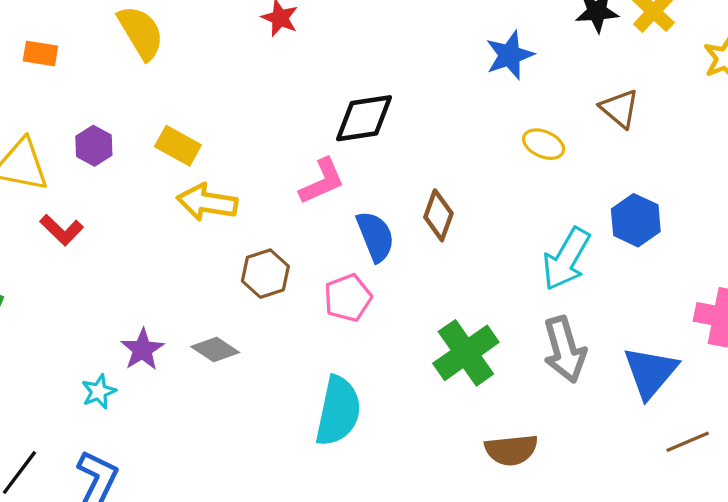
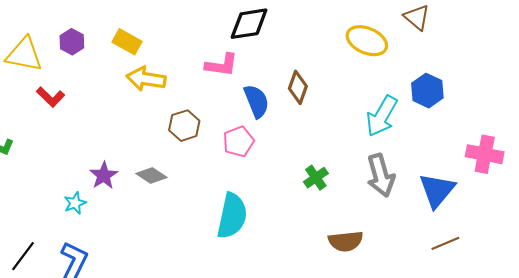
yellow ellipse: (544, 144) -> (367, 41), size x1.5
pink L-shape: (322, 181) -> (221, 65), turned 32
green cross: (466, 353) -> (316, 178), size x0.6
brown line: (688, 442) -> (445, 243), moved

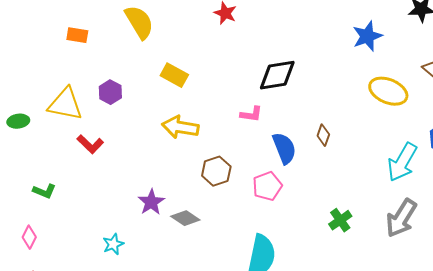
yellow rectangle: (127, 42) -> (174, 75), moved
pink L-shape: (221, 65) -> (251, 114), size x0.7
brown diamond: (298, 87) -> (323, 135), size x0.7
purple star: (104, 175) -> (151, 202), moved
gray arrow: (381, 175) -> (401, 218), turned 48

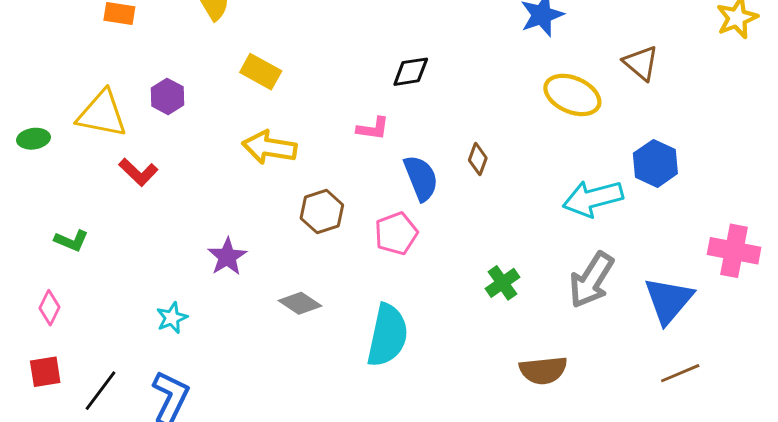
black diamond: (277, 75) -> (411, 72), size x0.7
cyan arrow: (402, 162) -> (593, 198), turned 45
gray diamond: (185, 218) -> (300, 303), moved

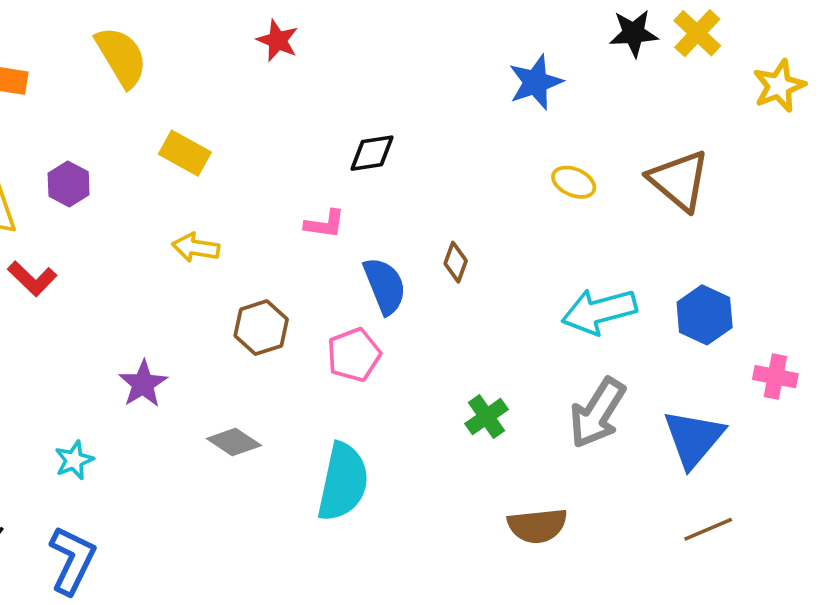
brown triangle: (641, 63) -> (679, 180), moved, size x1.4
yellow ellipse: (572, 95) -> (574, 182), size x0.6
yellow arrow: (269, 147) -> (196, 248), size x0.7
blue hexagon: (655, 163) -> (705, 315), moved
pink cross: (734, 251) -> (775, 377), size x0.7

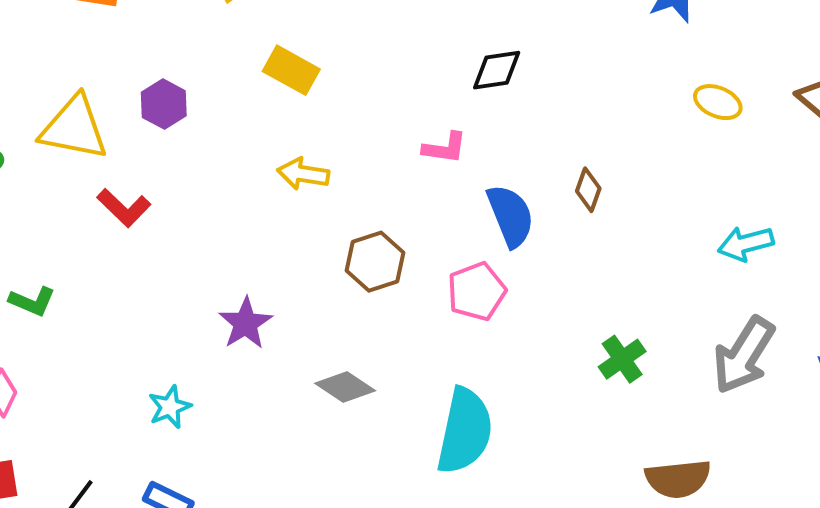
cyan arrow: (599, 311) -> (746, 244), size x0.7

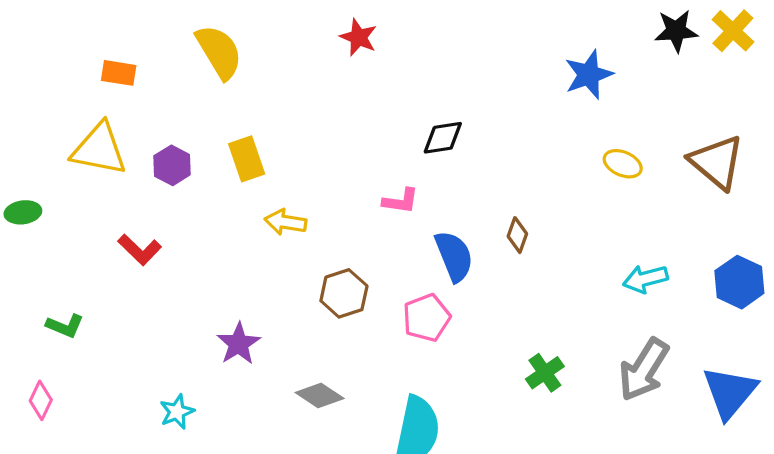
yellow rectangle: (291, 70) -> (247, 159), moved, turned 42
yellow triangle: (74, 128) -> (99, 149), moved

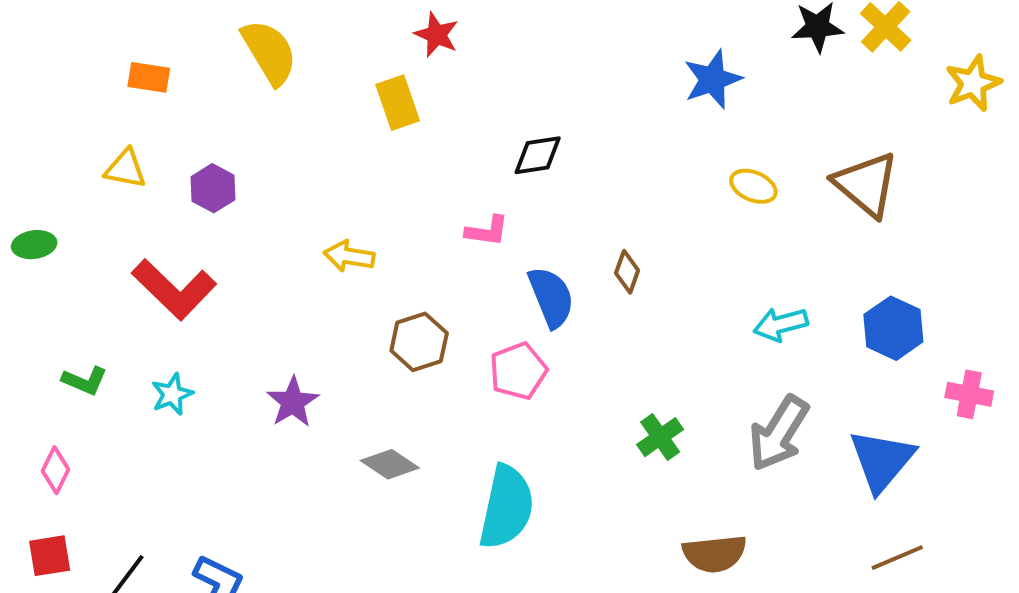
yellow triangle: (99, 149) -> (125, 169), size x0.6
yellow rectangle: (247, 159) -> (398, 103), moved
red L-shape: (140, 250) -> (174, 289), size x1.6
cyan star: (177, 412) -> (172, 394), moved

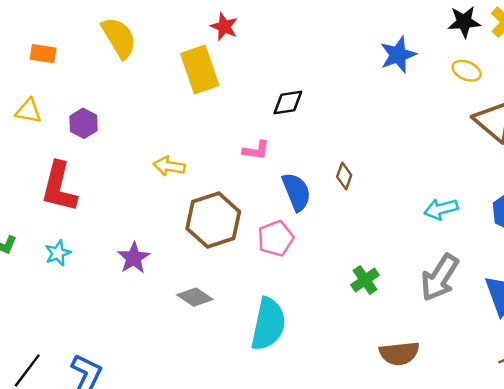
yellow rectangle: (398, 103) -> (200, 69), size x1.4
yellow ellipse: (753, 186) -> (467, 71), moved
red L-shape: (174, 289) -> (59, 187), turned 60
brown hexagon: (419, 342) -> (213, 220), size x1.5

